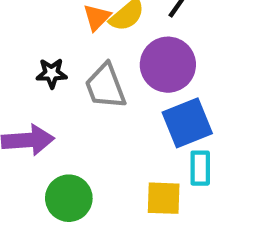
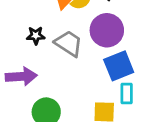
gray trapezoid: (105, 86) -> (69, 43), turned 144

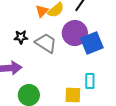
blue square: (119, 66) -> (92, 43), moved

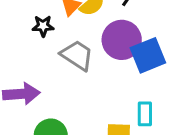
black star: (21, 37) -> (43, 26), moved

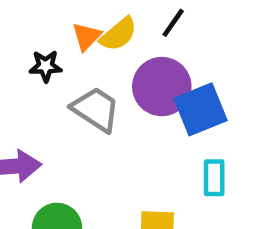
cyan rectangle: (145, 114) -> (214, 178), moved

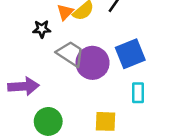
purple circle: (162, 87) -> (92, 63), moved

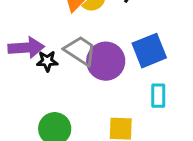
black star: (42, 29) -> (47, 61), moved
purple arrow: (23, 86) -> (26, 48), moved

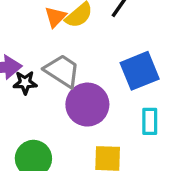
purple circle: (106, 61) -> (87, 105), moved

